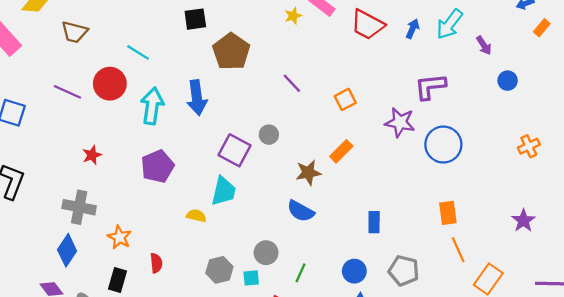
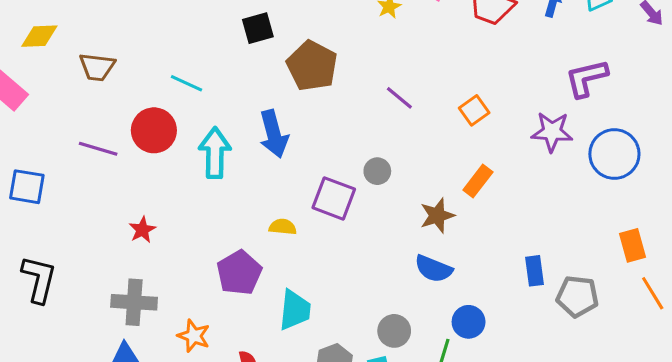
purple pentagon: (158, 166) -> (239, 273), moved
cyan trapezoid: (224, 191) -> (295, 310), moved
yellow semicircle: (196, 216) -> (283, 227), moved
blue circle: (354, 271) -> (469, 322), moved
gray pentagon: (404, 271) -> (577, 296), moved

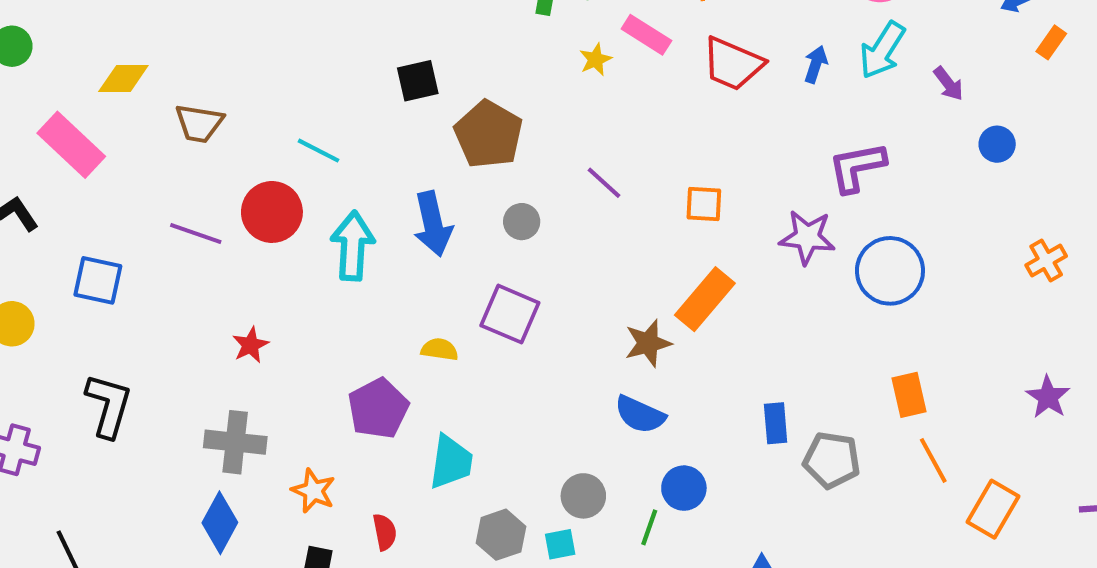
orange square: (474, 110) -> (704, 204), turned 36
gray circle: (377, 171) -> (522, 222), moved
orange rectangle: (478, 181) -> (705, 299), size x1.4

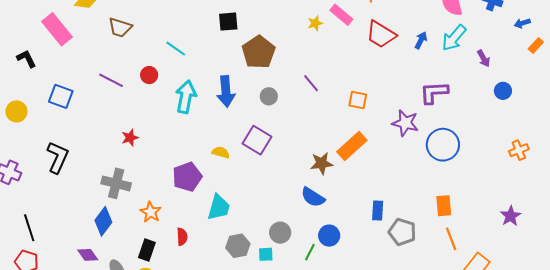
red circle: (272, 212) -> (149, 75), size x0.6

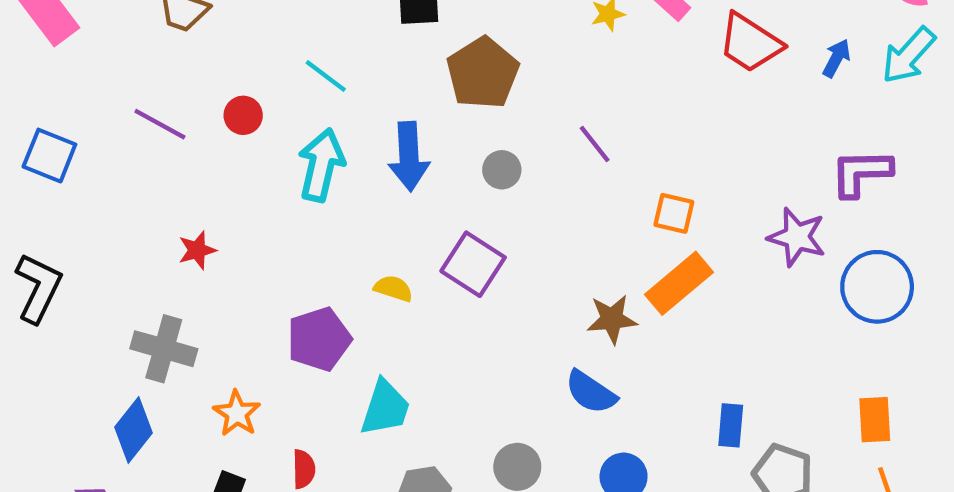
cyan line: (176, 49) -> (326, 76), moved
orange square: (358, 100) -> (674, 213), moved

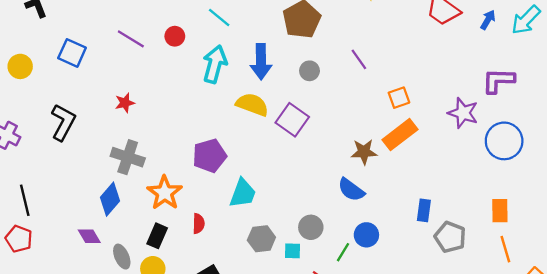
orange square: (674, 213) -> (399, 98), turned -35
red star: (197, 250) -> (125, 103), moved
yellow semicircle: (393, 288) -> (252, 104), moved, size x1.6
orange star: (237, 413) -> (165, 193), size x1.4

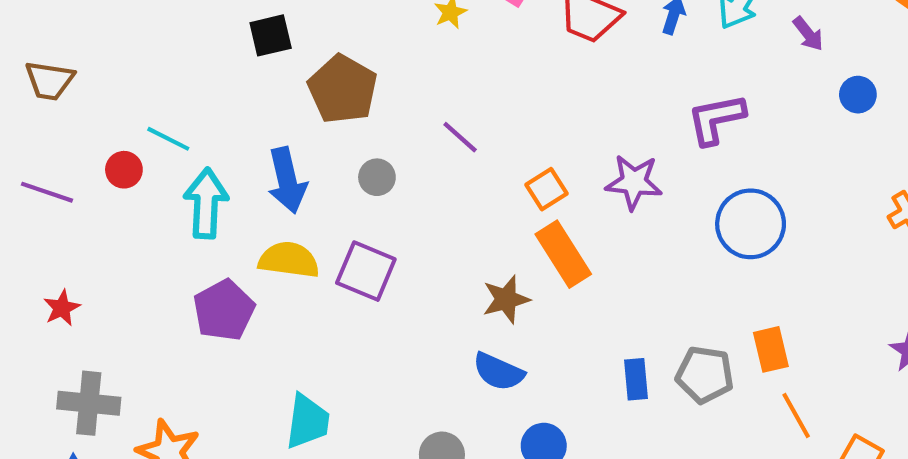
cyan line: (219, 17) -> (168, 139), moved
purple star: (463, 113) -> (634, 182), moved
orange rectangle: (400, 135) -> (563, 254), turned -72
purple pentagon: (209, 156) -> (224, 310), moved
gray pentagon: (450, 237) -> (705, 375), moved

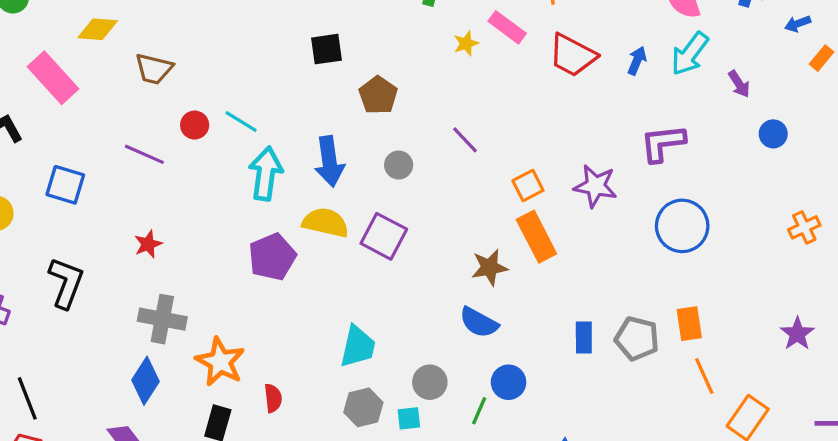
brown pentagon: (343, 89) -> (378, 95), size x0.7
red circle: (124, 170) -> (195, 125), moved
cyan trapezoid: (307, 421) -> (358, 347), moved

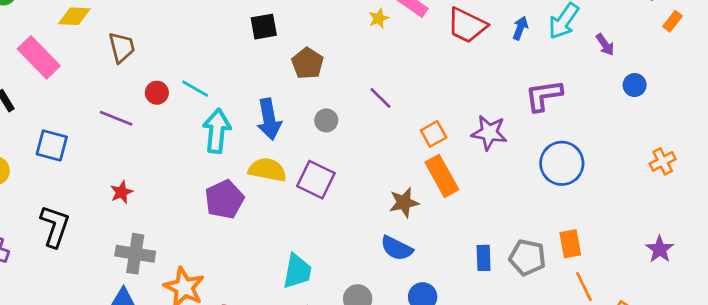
brown trapezoid: (154, 69) -> (122, 47), turned -116

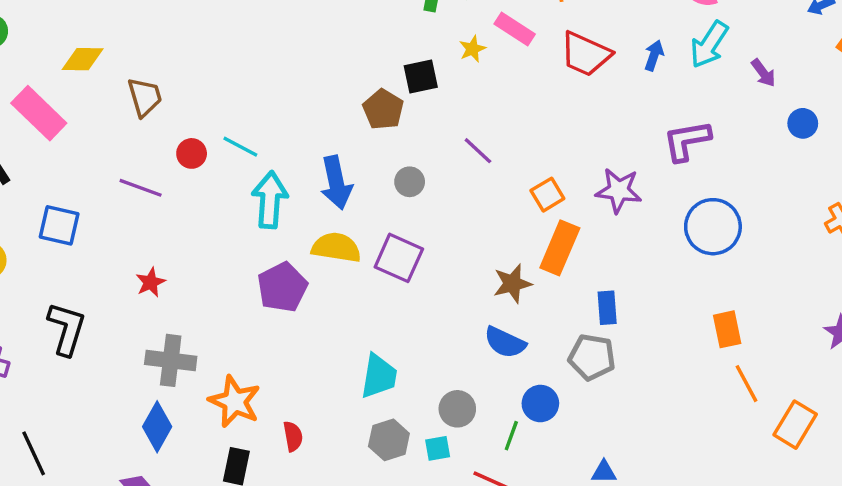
black square: (264, 27) -> (421, 76), moved
orange rectangle: (442, 176) -> (560, 248), turned 54
gray pentagon: (527, 257) -> (592, 357), moved
blue rectangle: (484, 258) -> (607, 308), moved

